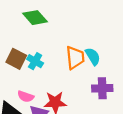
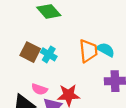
cyan semicircle: (93, 56) -> (106, 50), turned -30

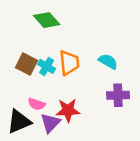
orange trapezoid: (88, 51) -> (69, 63), moved

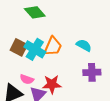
orange trapezoid: (69, 63) -> (53, 46), turned 30
cyan cross: (47, 66) -> (35, 49), size x1.5

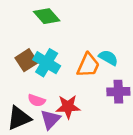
orange trapezoid: (53, 46) -> (88, 65), moved
brown square: (19, 47) -> (26, 60), turned 30

